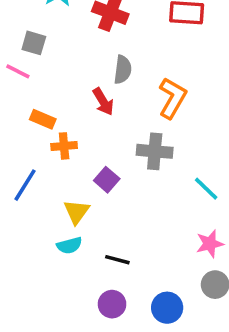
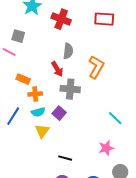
gray cross: (155, 151) -> (70, 89), moved
pink star: (210, 244) -> (106, 148), moved
cyan semicircle: (69, 245) -> (38, 112), moved

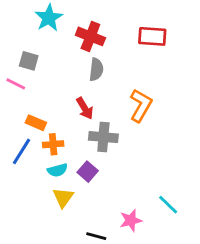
gray semicircle: (68, 51) -> (96, 70), moved
blue line: (13, 116) -> (21, 151), moved
cyan line: (115, 118) -> (168, 205), moved
pink star: (106, 148) -> (131, 220), moved

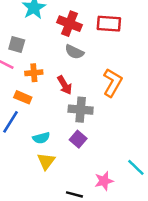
red rectangle: (152, 36) -> (109, 24), moved
gray semicircle: (96, 70) -> (74, 52), turned 108
orange cross: (53, 144) -> (34, 73), moved
purple square: (88, 172) -> (78, 139), moved

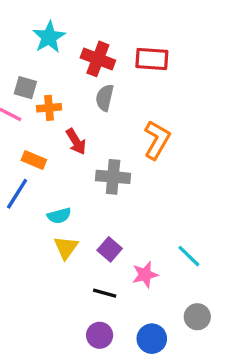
gray semicircle: (74, 52) -> (105, 98), turned 78
orange cross: (34, 73) -> (49, 108), moved
red arrow: (65, 85) -> (76, 142), moved
purple square: (78, 139) -> (110, 249), moved

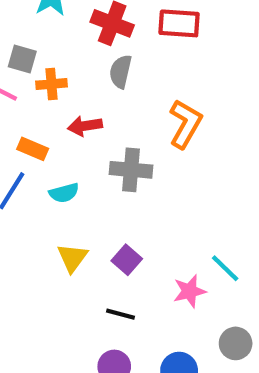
red arrow: (76, 142) -> (85, 126), turned 112
cyan semicircle: (59, 216) -> (64, 193), moved
pink star: (145, 275) -> (190, 291), moved

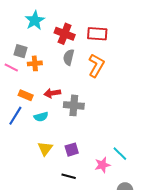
orange L-shape: (185, 124) -> (96, 66), moved
red arrow: (85, 126) -> (52, 93), moved
purple square: (127, 260) -> (72, 150), turned 32

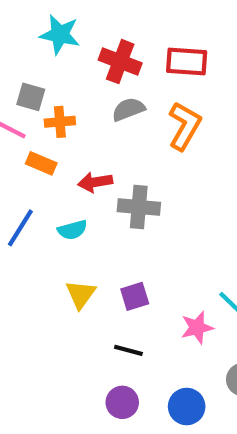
cyan star: (35, 20) -> (60, 35), turned -30
gray semicircle: (69, 57) -> (128, 109), turned 56
orange rectangle: (26, 95) -> (41, 163), moved

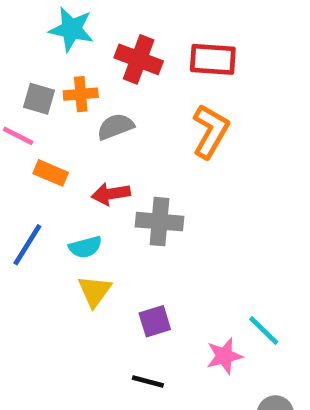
gray semicircle: (128, 109) -> (115, 127), moved
orange cross: (60, 122) -> (81, 94), moved
yellow triangle: (81, 294) -> (95, 291), moved

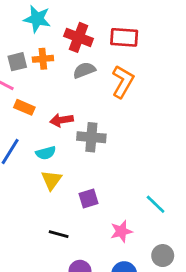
gray square: (39, 99) -> (17, 62), turned -30
gray semicircle: (115, 127) -> (84, 70), moved
pink star: (224, 356) -> (121, 231), moved
black line: (148, 381) -> (59, 234), moved

